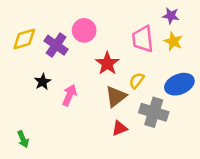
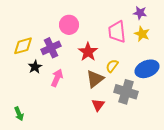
yellow diamond: (24, 39) -> (23, 46), moved
purple cross: (56, 45) -> (51, 48), moved, turned 30
red triangle: (120, 128) -> (98, 105), turned -32

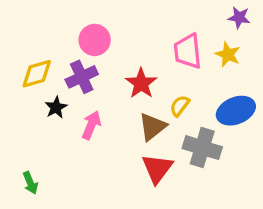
purple star: (140, 13) -> (239, 17), moved
pink circle: (69, 25) -> (95, 40), moved
red triangle: (98, 105) -> (157, 168), size x1.5

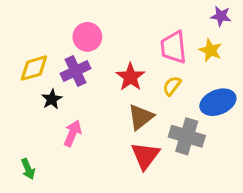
yellow semicircle: (180, 106) -> (172, 86), moved
pink arrow: (91, 125) -> (73, 133), moved

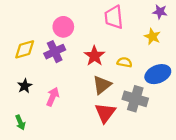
pink trapezoid: (173, 47) -> (114, 17), moved
yellow semicircle: (172, 86) -> (125, 62), turned 64
black star: (52, 99) -> (25, 86), moved

